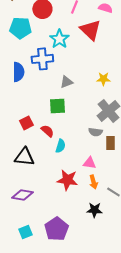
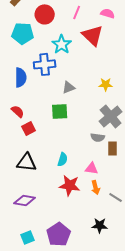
red semicircle: (47, 131) -> (18, 111), moved
cyan semicircle: (60, 146) -> (63, 159), moved
black star: (94, 210) -> (100, 225), moved

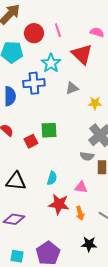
pink line: (77, 12) -> (58, 30), moved, turned -40
gray triangle: (69, 87) -> (72, 88), moved
red square: (29, 128) -> (31, 141), moved
orange arrow: (96, 187) -> (80, 213), moved
cyan square: (28, 237) -> (17, 256), turned 32

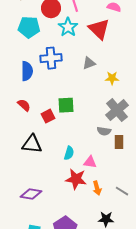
cyan star: (51, 63) -> (68, 27), moved
black triangle: (16, 181) -> (32, 144), moved
pink triangle: (81, 187) -> (90, 162), moved

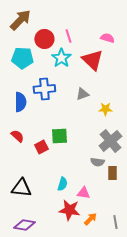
black triangle: (32, 144) -> (21, 188), moved
orange arrow: (97, 188) -> (90, 219), turned -120
gray line: (122, 191) -> (115, 222), turned 48

